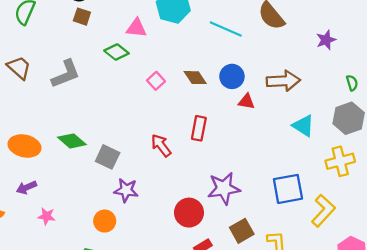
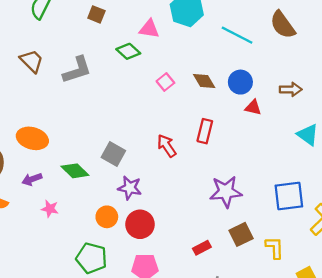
brown arrow: (283, 81) -> (291, 89), size x0.7
green diamond: (72, 141) -> (75, 171), moved
red circle: (189, 213) -> (140, 224), moved

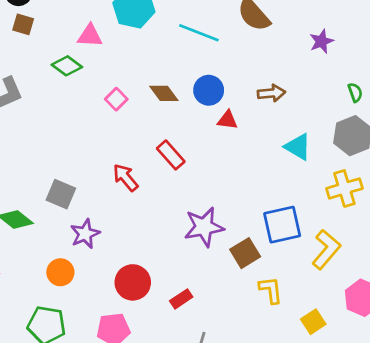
red rectangle: (205, 131) -> (171, 155), turned -50
purple star: (130, 188) -> (85, 234), turned -30
red circle: (140, 224) -> (133, 282), moved
brown square: (241, 234) -> (245, 253), moved

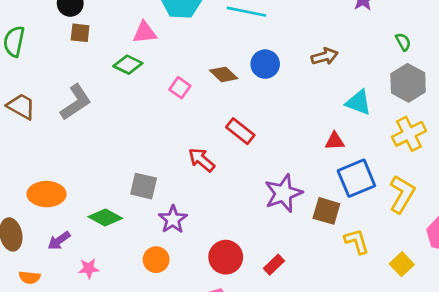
red triangle: (227, 120) -> (335, 141), moved
brown square: (245, 253) -> (326, 211), turned -32

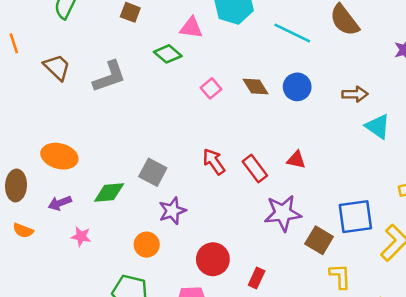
cyan triangle: (358, 102) -> (378, 126), moved
red rectangle: (240, 131) -> (255, 168), moved
red triangle: (335, 141) -> (296, 160), moved
green diamond: (105, 217) -> (109, 192), turned -48
red rectangle: (274, 265) -> (257, 278), turned -36

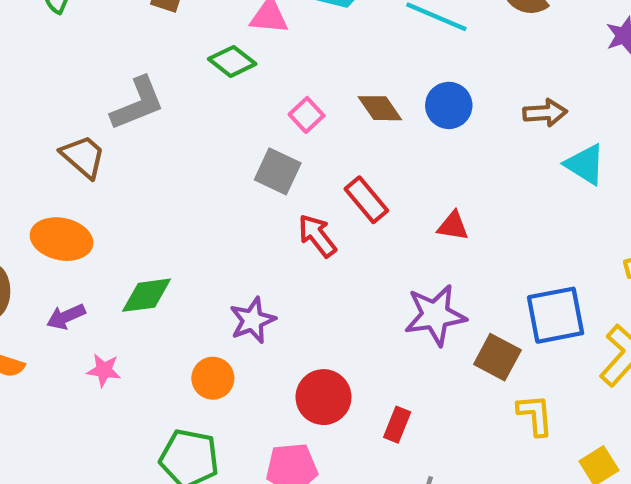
brown trapezoid: (57, 67) -> (83, 156), moved
red rectangle: (255, 168) -> (366, 200), moved
gray square: (153, 172) -> (278, 171), moved

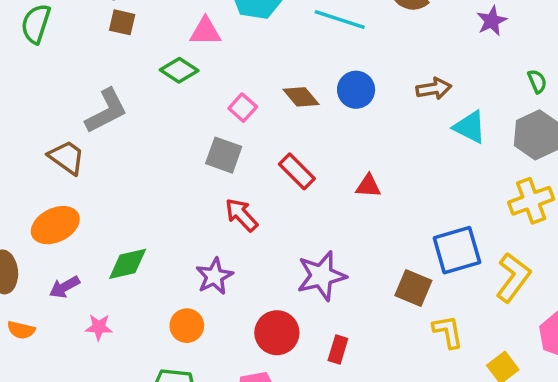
red arrow: (317, 236) -> (241, 215), moved
orange ellipse: (62, 239) -> (55, 225), turned -33
purple star: (435, 315) -> (321, 276), moved

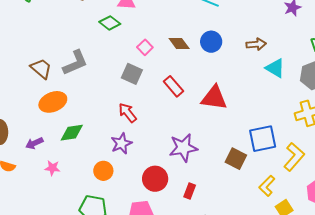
gray L-shape: (106, 111) -> (75, 63), moved
red triangle: (368, 186) -> (214, 98), size x1.8
red arrow: (241, 215) -> (128, 113), moved
orange ellipse: (55, 225) -> (53, 102), moved
yellow L-shape: (448, 332) -> (267, 186), moved, turned -130

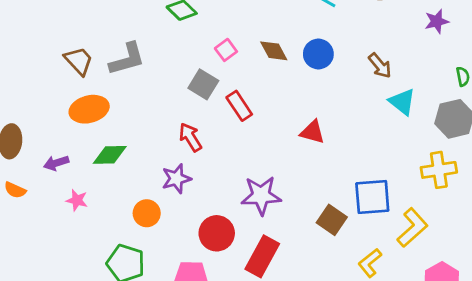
brown arrow: (256, 44) -> (380, 66), turned 48
red rectangle: (174, 86) -> (239, 106), moved
red triangle: (214, 98) -> (312, 132), size x0.7
red rectangle: (190, 191) -> (262, 256), size x1.8

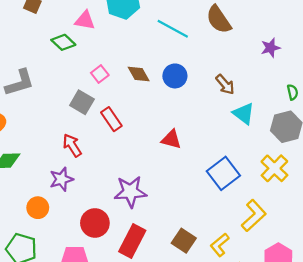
yellow cross: (439, 170) -> (274, 168), turned -36
blue square: (372, 197) -> (223, 173), moved, turned -32
brown square: (332, 220) -> (184, 241), moved

